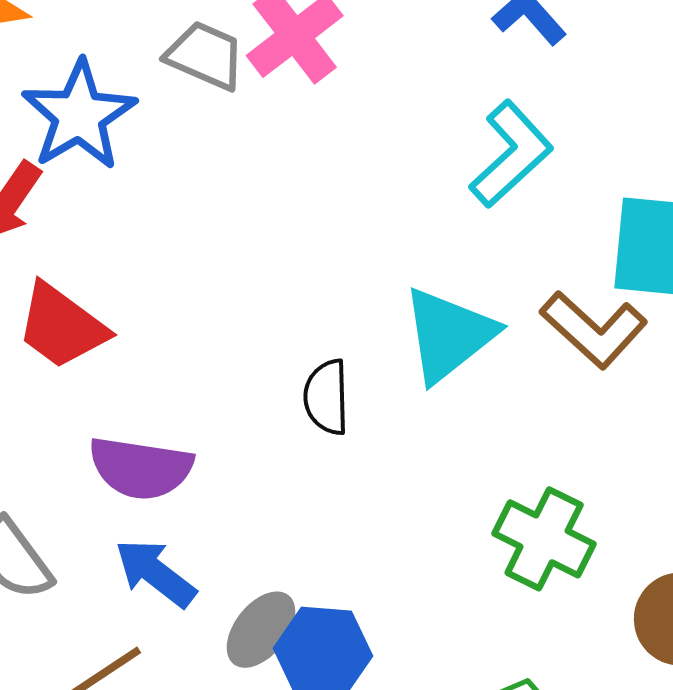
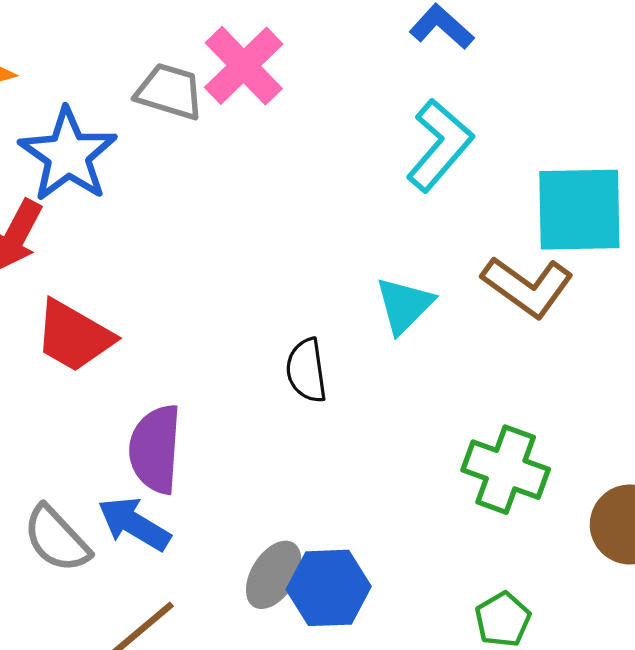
cyan triangle: (449, 335) -> (404, 305), size x0.7
purple semicircle: (141, 468) -> (155, 449), turned 92
blue arrow: (155, 573) -> (134, 524), moved

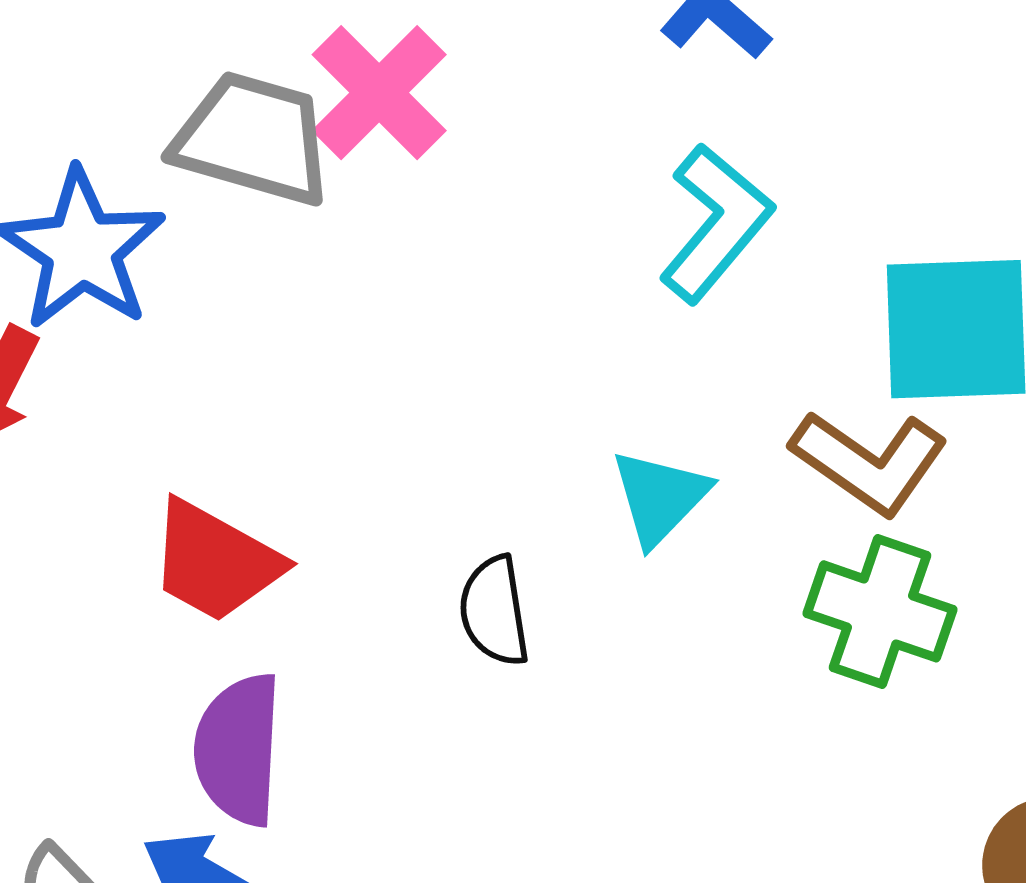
gray trapezoid: (169, 92) -> (253, 139), size x1.4
red trapezoid: (74, 336) -> (215, 561), moved
green cross: (506, 470) -> (880, 611), moved

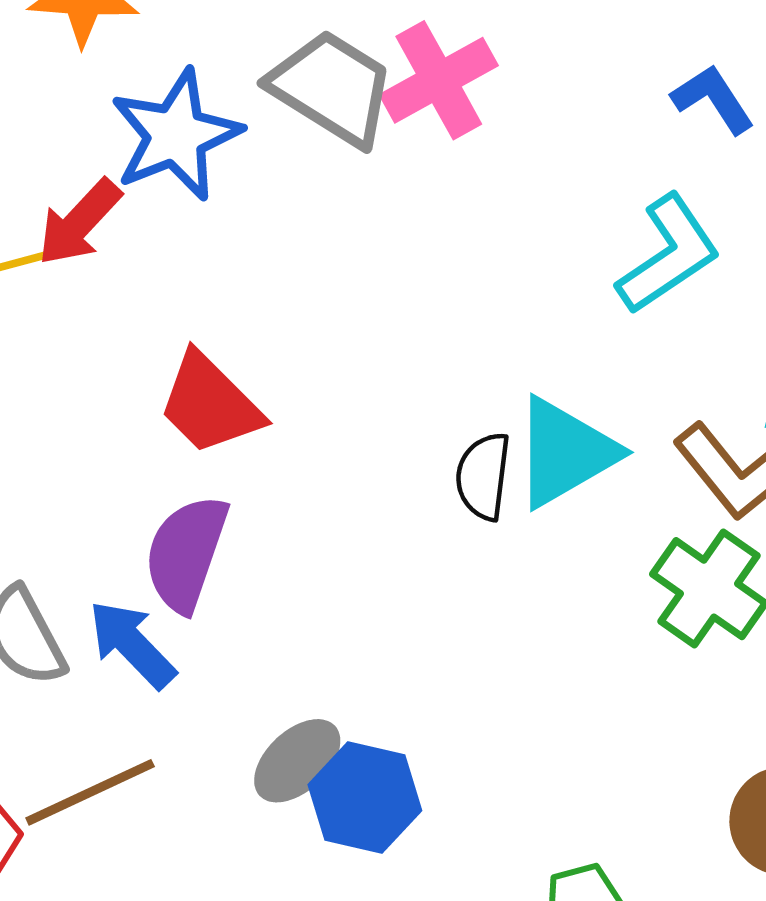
cyan triangle: (660, 497) -> (565, 452), size x1.4
black semicircle: (494, 611) -> (483, 476), moved

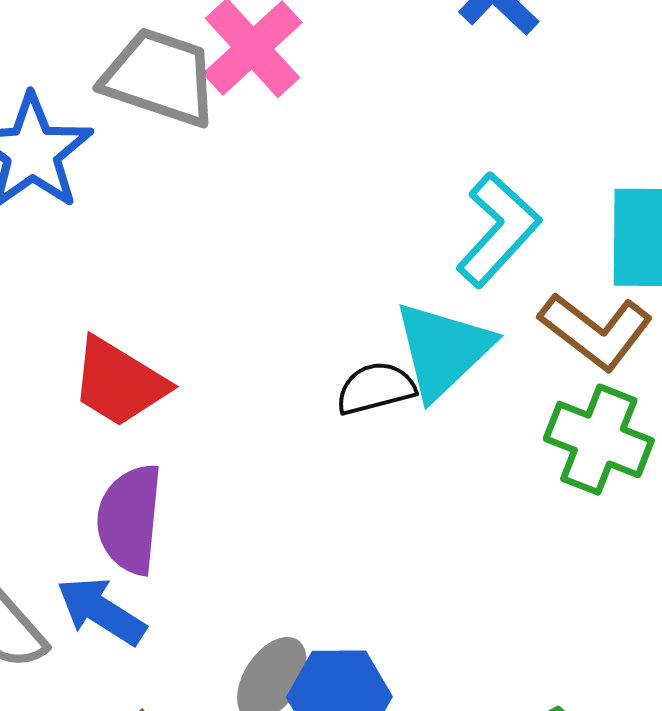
cyan L-shape: (668, 254) -> (498, 230), moved
black semicircle: (483, 476) -> (376, 388), turned 82

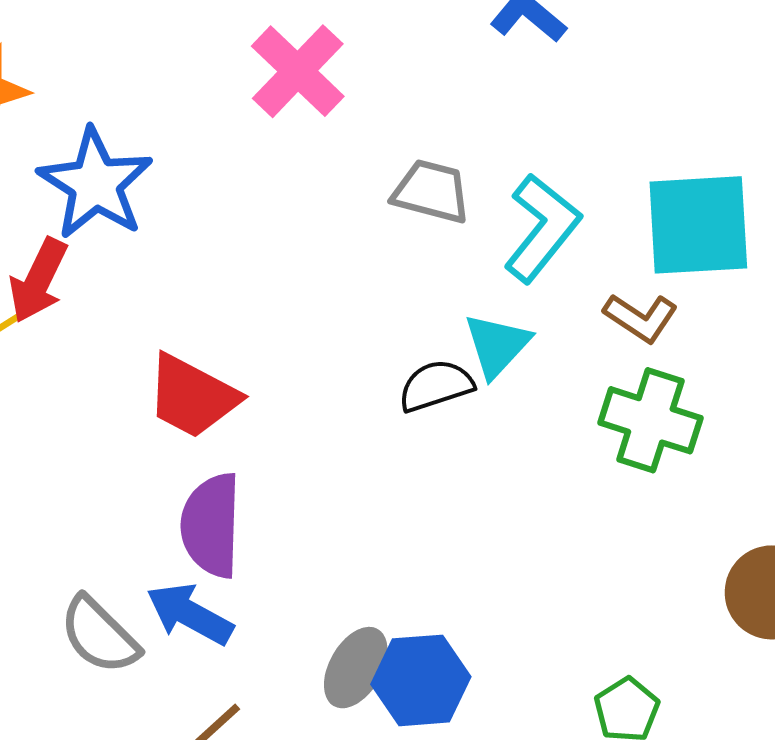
gray trapezoid: (160, 77) -> (431, 191), moved, size x0.7
brown L-shape: (596, 331) -> (641, 318), size x0.7
cyan triangle: (443, 350) -> (497, 345), size x0.7

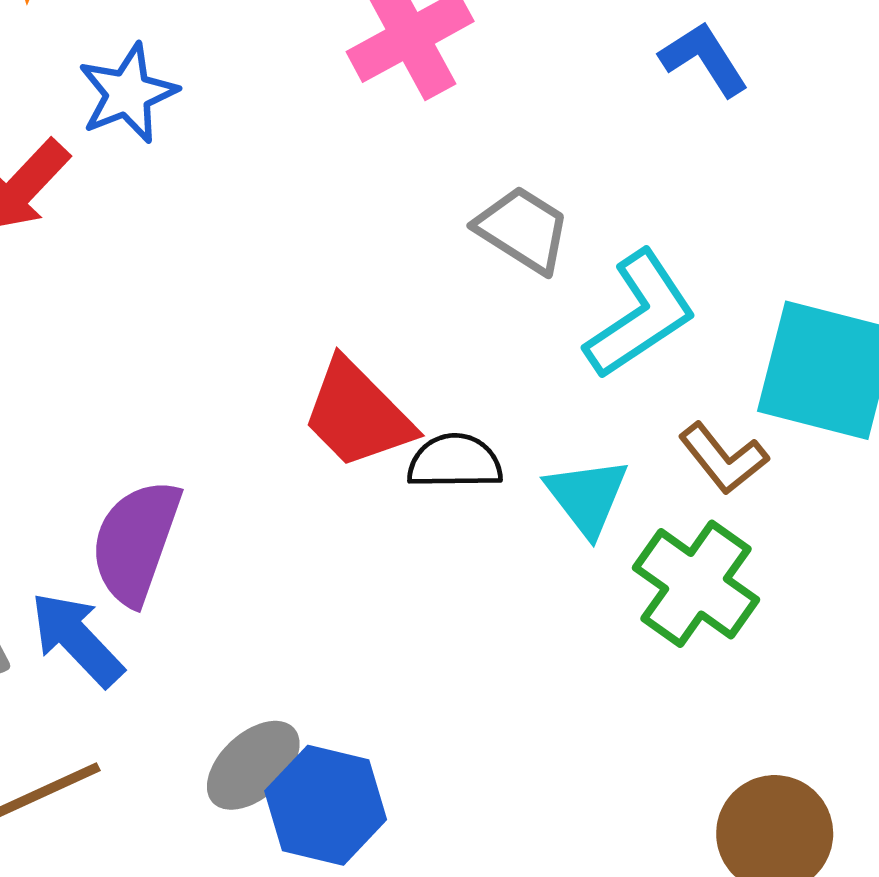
blue star: (95, 184) -> (128, 93), size x0.7
cyan triangle: (497, 345) -> (587, 497), moved, turned -38
red trapezoid: (192, 396) -> (357, 414), moved

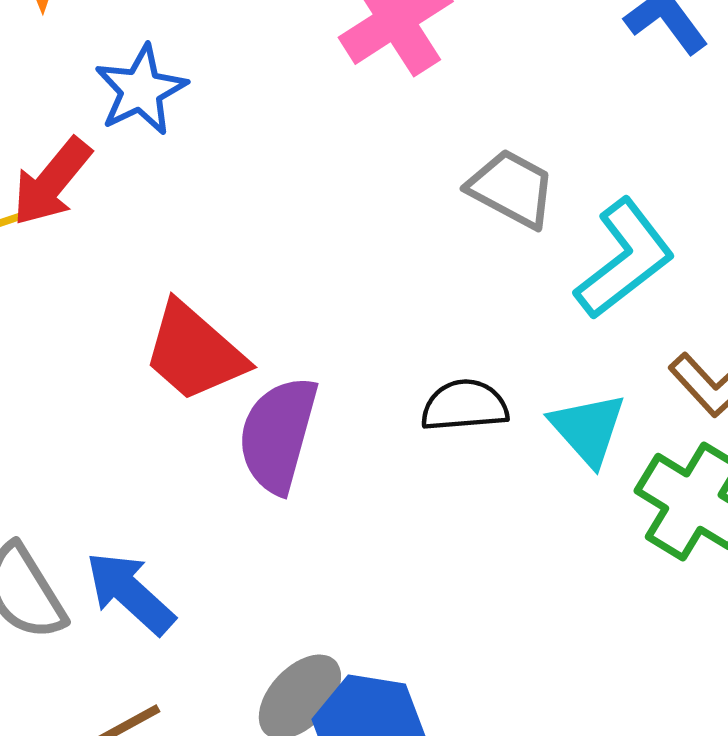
red trapezoid: (357, 414) -> (194, 352), moved
purple semicircle: (136, 542) -> (278, 435), moved

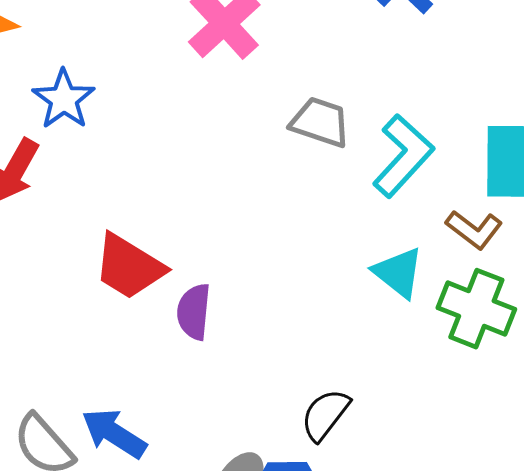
black semicircle: (465, 406) -> (325, 415), moved, turned -38
purple semicircle: (278, 435) -> (194, 312), size x0.7

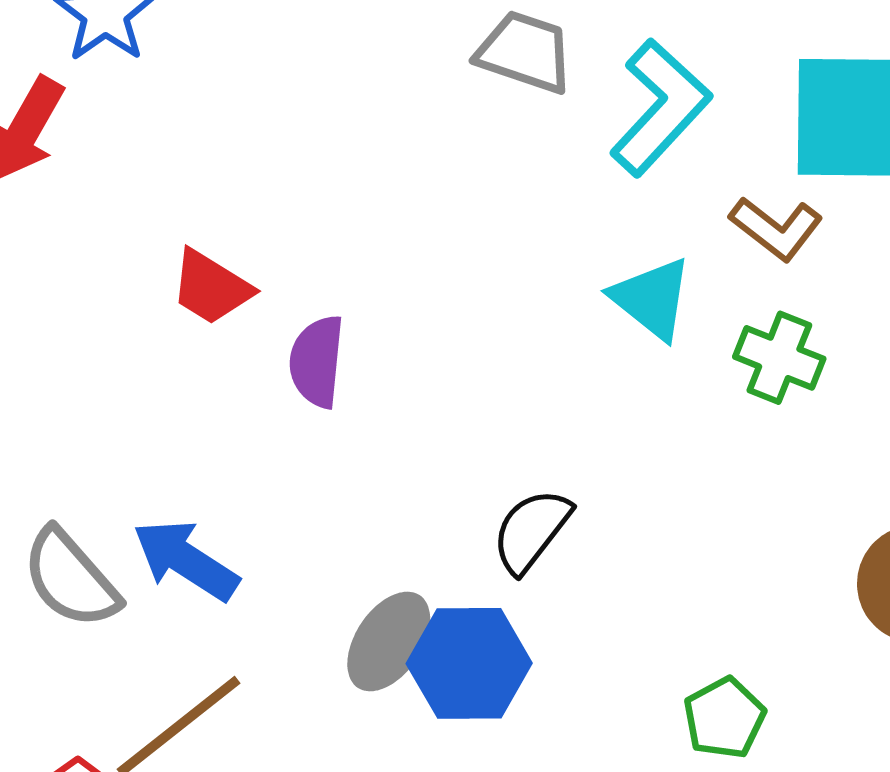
red trapezoid: (129, 267) -> (211, 287), size x0.7
green cross: (476, 309) -> (779, 358), size x0.7

